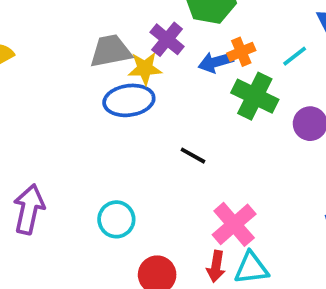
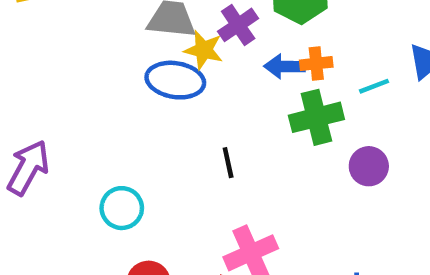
green cross: (255, 96) -> (316, 117), turned 33
black line: (193, 156) -> (228, 163), turned 32

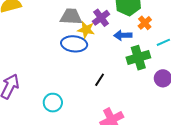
orange cross: (316, 64) -> (145, 23), moved, turned -32
black line: (228, 163) -> (100, 80), turned 48

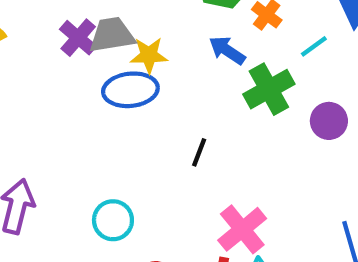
purple cross: (101, 18) -> (78, 38), moved
blue arrow: (123, 35) -> (227, 50), turned 48

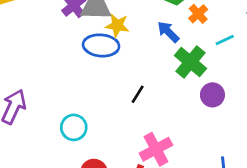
green cross: (269, 89) -> (190, 62), turned -32
purple circle: (329, 121) -> (212, 95), moved

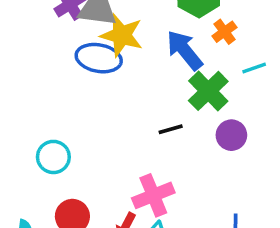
yellow star: (117, 25) -> (122, 35), size x1.4
blue arrow: (168, 32) -> (185, 50), size x1.4
black line: (138, 94) -> (171, 129), moved, turned 36

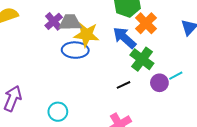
orange cross: (224, 32) -> (146, 23), size x1.5
cyan line: (254, 68) -> (176, 76), moved

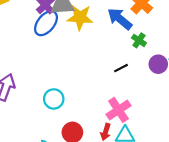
blue ellipse: (75, 50) -> (46, 23), moved, turned -50
green cross: (142, 59) -> (139, 40), size x0.6

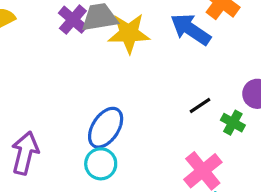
blue ellipse: (46, 23) -> (106, 128), moved
green cross: (139, 40) -> (233, 123), moved

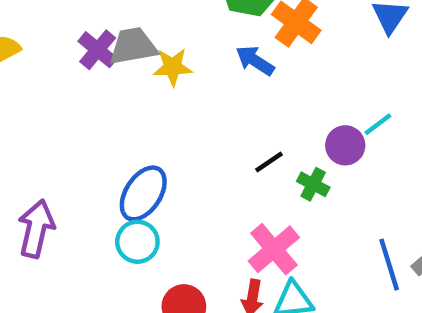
blue arrow: (191, 29) -> (255, 61), size x0.7
yellow star: (129, 33) -> (173, 67), size x0.7

